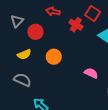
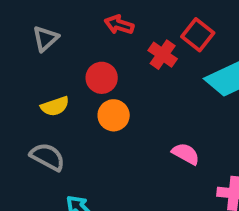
red circle: (35, 32) -> (102, 78), moved

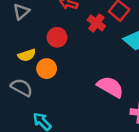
orange circle: (114, 115) -> (47, 69), moved
pink semicircle: (186, 154) -> (110, 87), size x1.5

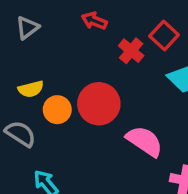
red circle: (57, 37) -> (99, 104), moved, size x1.5

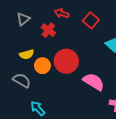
red square: (164, 36) -> (91, 20), moved
red cross: (131, 51) -> (48, 30), moved

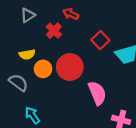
red square: (91, 20) -> (100, 40), moved
pink semicircle: (94, 82) -> (97, 93), turned 30

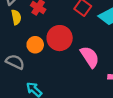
yellow semicircle: (27, 55) -> (16, 17), moved, turned -80

